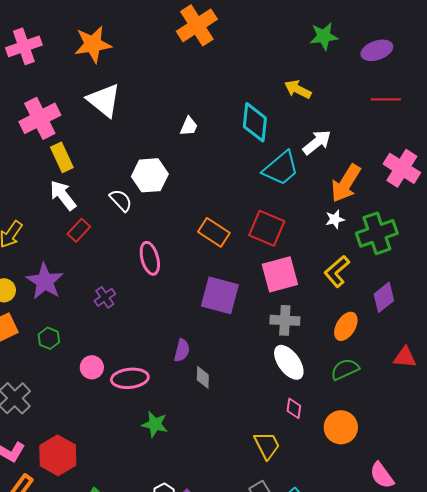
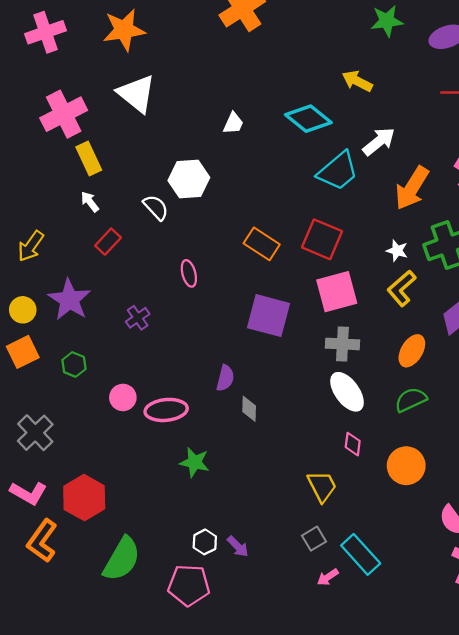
cyan diamond: (255, 122) -> (308, 119), turned -57
white arrow: (63, 195) -> (90, 202), size x0.6
white star: (335, 219) -> (397, 251), moved, turned 30
pink ellipse: (150, 258) -> (189, 273), size x0.7

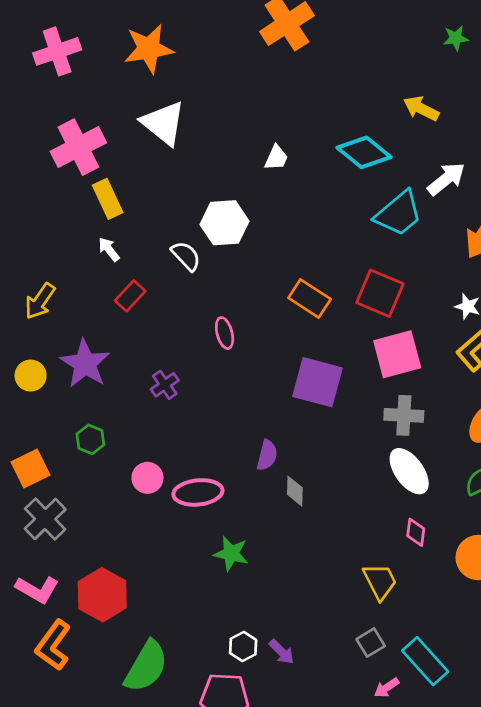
green star: (387, 21) -> (456, 38), size x0.7
orange square: (23, 352) -> (31, 469), moved

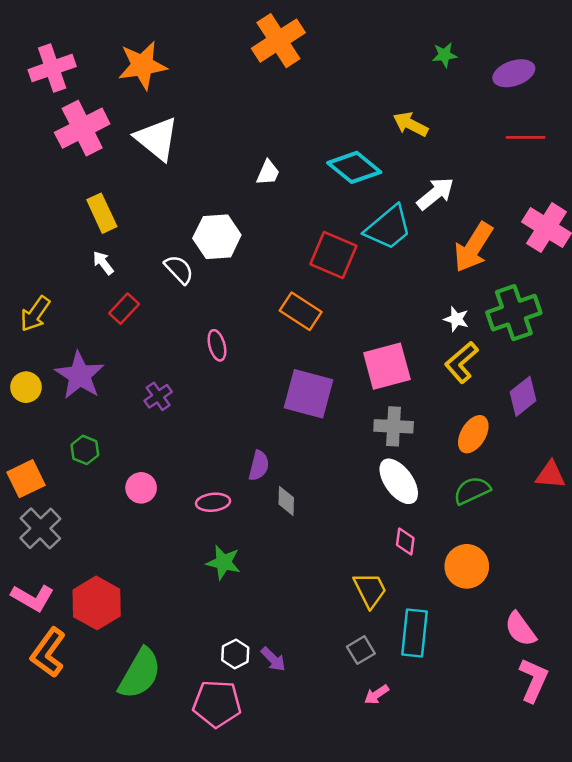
pink cross: (78, 147) -> (82, 128), moved
red square: (380, 293) -> (333, 255), moved
pink ellipse: (198, 492) -> (213, 502), moved, size x0.7
cyan rectangle: (425, 661) -> (414, 633), moved, turned 48

